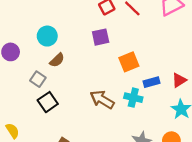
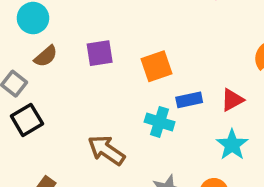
purple square: (101, 37) -> (100, 53), moved
brown arrow: (102, 100) -> (106, 150), moved

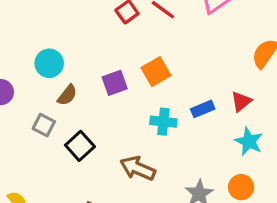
orange square: (156, 66) -> (156, 72), moved
black square: (27, 120) -> (80, 146), moved
cyan cross: (160, 122) -> (163, 122), moved

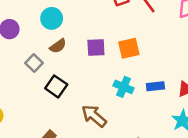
black square: (80, 146) -> (56, 86), turned -30

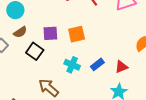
black square: (56, 86) -> (35, 51), moved
blue rectangle: (155, 86) -> (97, 64), turned -32

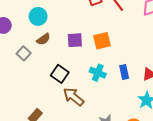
black square: (35, 51) -> (60, 74), moved
blue rectangle: (97, 64) -> (124, 72), turned -64

